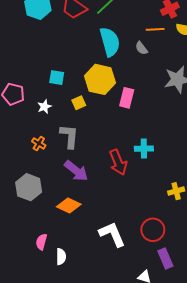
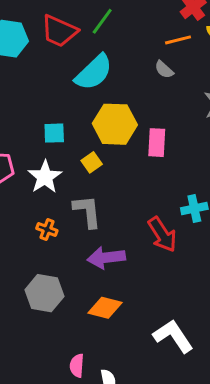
cyan semicircle: (110, 42) -> (94, 72), moved, turned 72
white star: (44, 107) -> (45, 177), size x1.6
purple arrow: (76, 171) -> (106, 258), turned 145

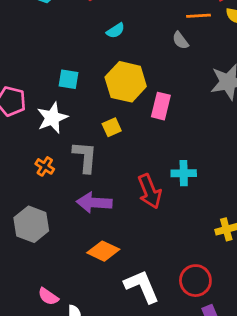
cyan semicircle: (94, 72) -> (116, 31), size x0.5
yellow square: (92, 162) -> (112, 127), moved
orange diamond: (105, 308) -> (103, 251), moved
pink semicircle: (77, 366) -> (48, 296), turned -70

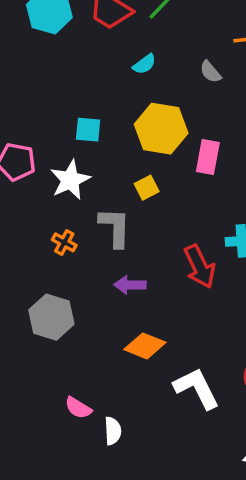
gray semicircle: (180, 40) -> (210, 72), moved
purple arrow: (94, 203) -> (130, 285), size x0.7

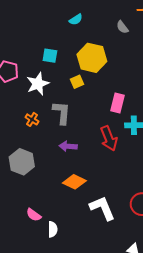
cyan semicircle: (144, 64) -> (76, 19), moved
pink rectangle: (208, 157) -> (118, 103), moved
yellow square: (147, 188) -> (77, 82), moved

